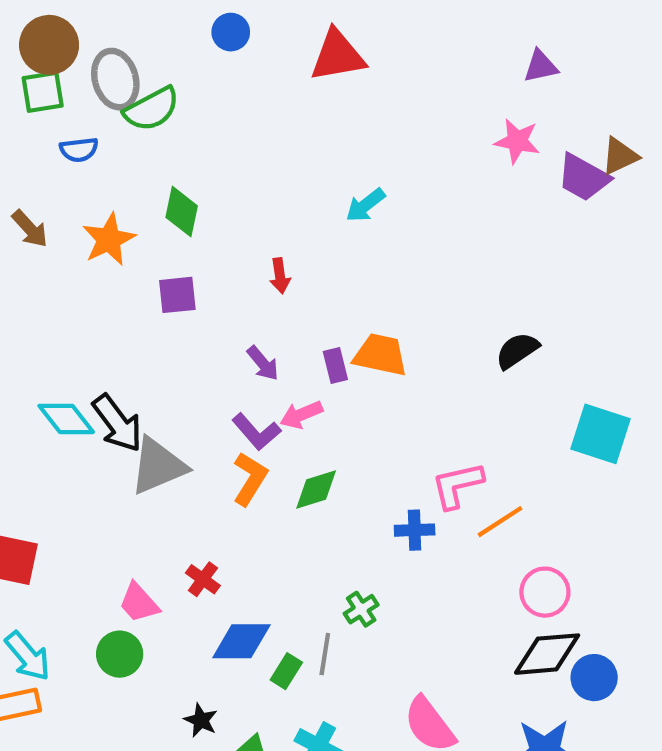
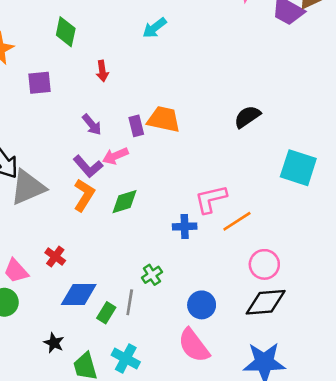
green diamond: (182, 212) -> (66, 32), moved
blue circle: (594, 678) -> (202, 305), moved

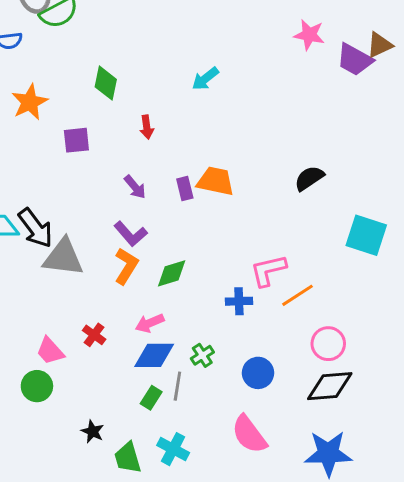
pink arrow: (115, 156) -> (150, 323), moved
gray triangle: (28, 187) -> (63, 257), turned 30
blue diamond: (79, 294) -> (154, 355), moved
blue circle: (202, 305) -> (258, 373), moved

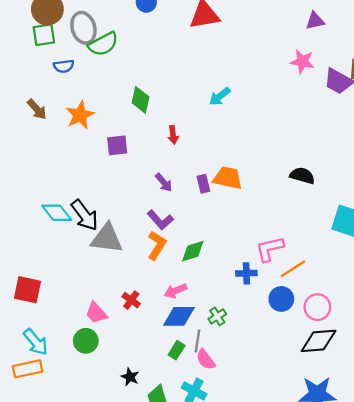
black semicircle: (309, 178) -> (302, 176), turned 50
blue circle: (258, 373) -> (281, 299), moved
pink semicircle: (249, 434) -> (206, 359), moved, size x0.7

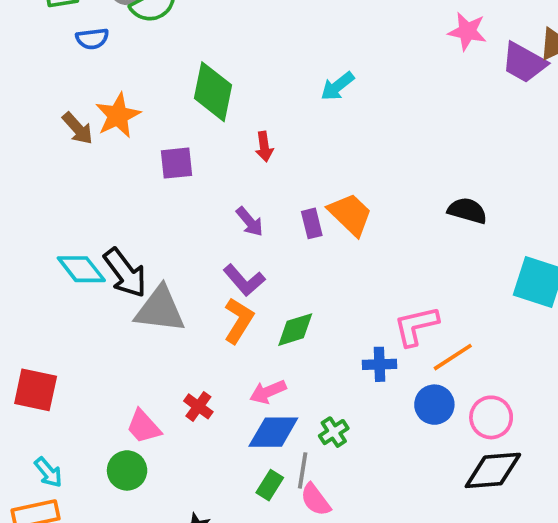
green diamond: (140, 100) -> (213, 92), size x1.4
brown arrow: (37, 109) -> (78, 128), moved
orange trapezoid: (228, 178) -> (350, 214), turned 32
cyan arrow: (36, 342) -> (48, 472), size x0.7

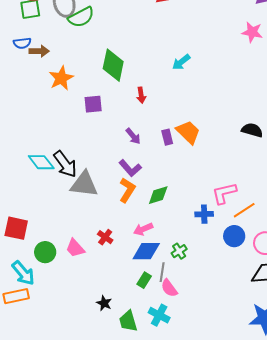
blue semicircle: (92, 39) -> (22, 43), moved
brown arrow: (78, 128) -> (39, 51), moved, turned -48
green circle: (127, 470) -> (45, 252), moved
cyan arrow: (48, 472) -> (23, 273), size x1.5

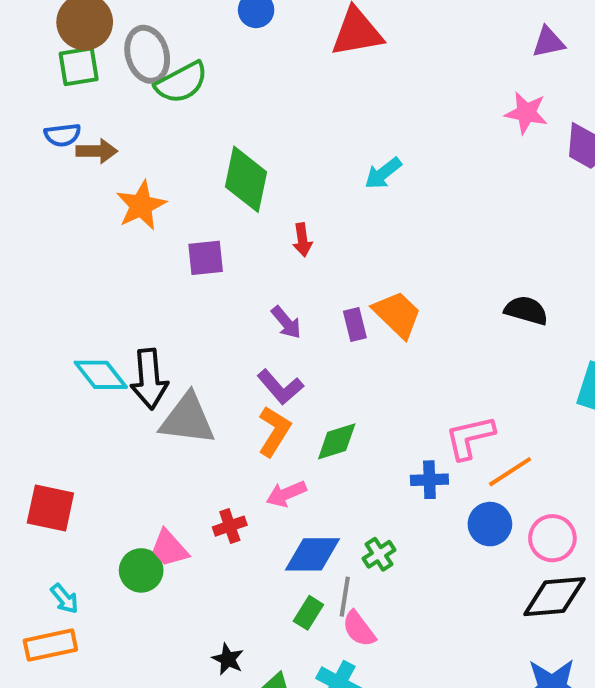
black arrow: (65, 164) -> (149, 379), turned 32
pink arrow: (143, 229) -> (286, 494), moved
red cross: (105, 237) -> (230, 526), turned 35
green circle: (45, 252) -> (141, 570), moved
cyan arrow: (23, 273) -> (65, 599), size x0.6

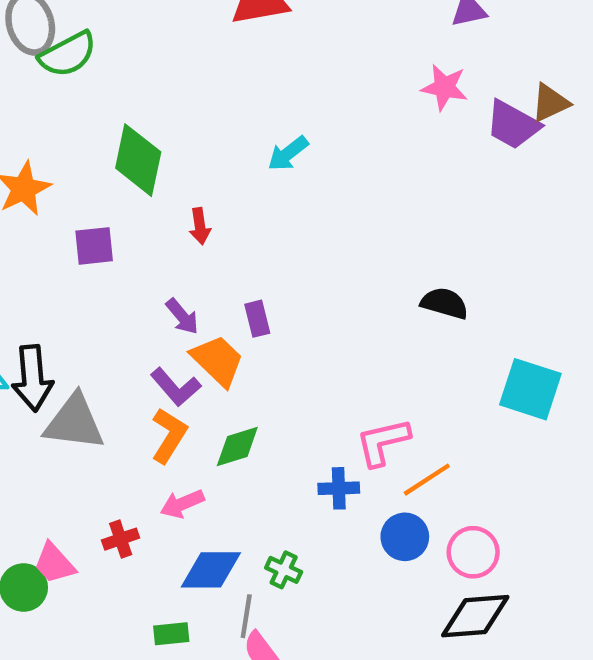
orange trapezoid: (397, 314) -> (218, 361), moved
green cross: (379, 554) -> (284, 570), turned -32
green rectangle: (308, 613) -> (171, 634), moved, turned 52

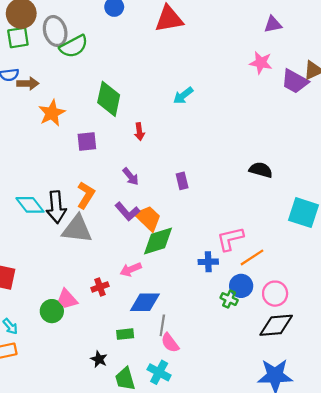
purple rectangle: (257, 319) -> (182, 181), moved
orange trapezoid: (218, 361) -> (148, 218), moved
orange L-shape: (169, 435) -> (86, 195), moved
green diamond: (237, 446) -> (158, 241), size x1.4
green cross: (284, 570) -> (229, 299), moved

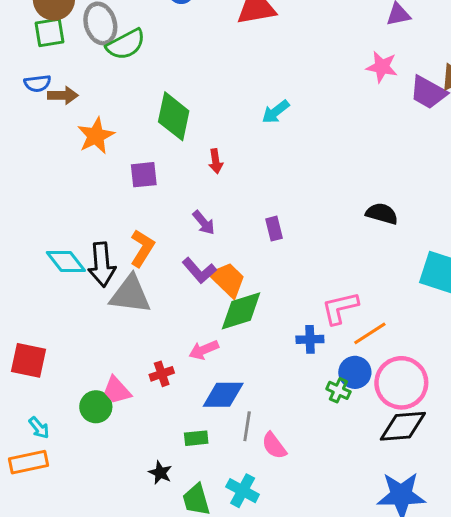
pink circle: (275, 294) -> (401, 383), size x1.5
pink semicircle: (170, 343) -> (274, 446), moved

